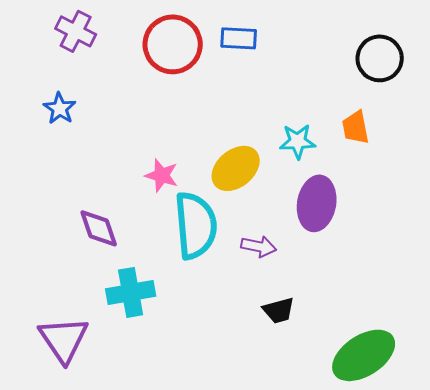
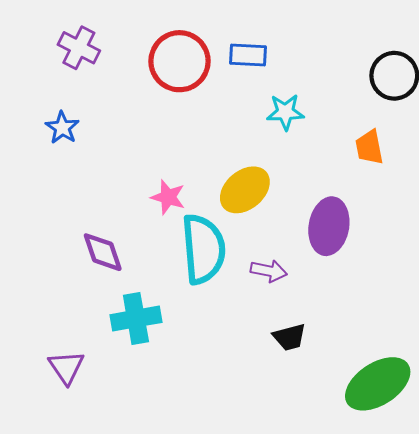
cyan star: (298, 141) -> (285, 112), moved
purple triangle: (64, 339) -> (66, 367), size x0.7

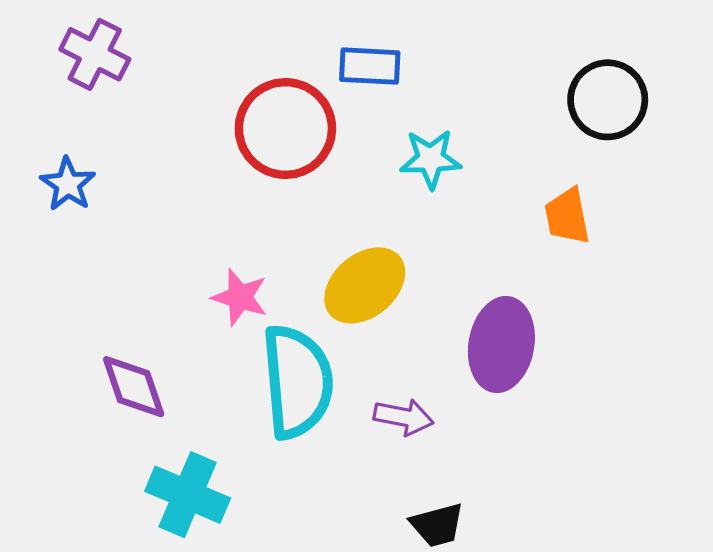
red circle: (180, 61) -> (285, 129), moved
cyan cross: (136, 319) -> (188, 495), turned 33

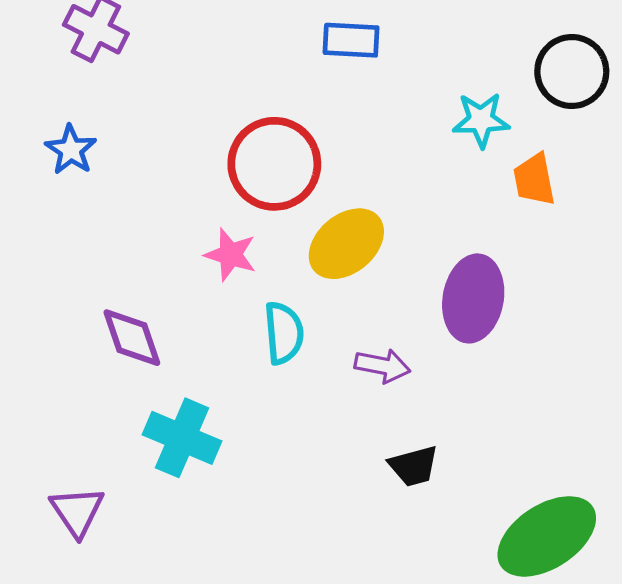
red circle: (285, 129) -> (274, 164), moved
cyan star: (431, 159) -> (481, 120), moved
cyan semicircle: (297, 382) -> (284, 333), size x0.6

